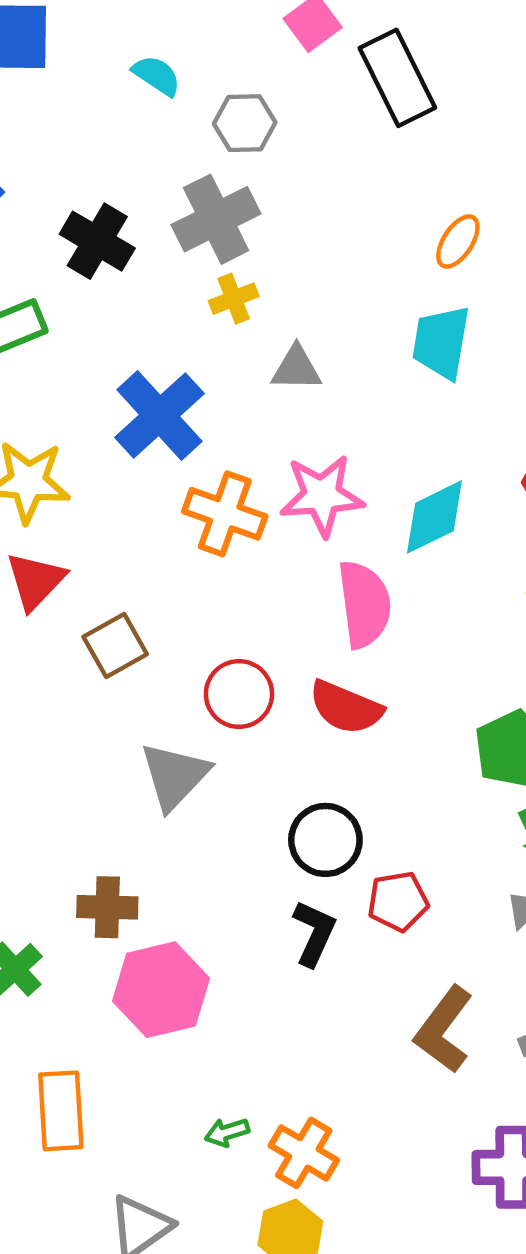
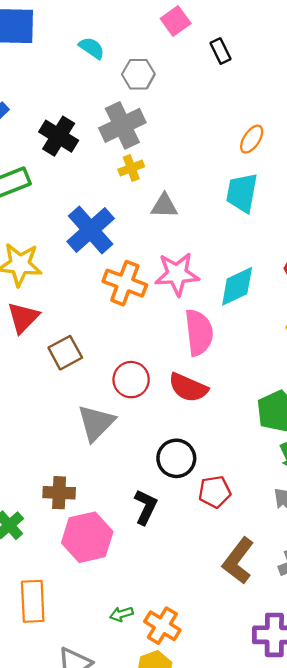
black rectangle: (397, 78) -> (221, 51), size x0.5
black L-shape: (314, 933) -> (146, 507), moved

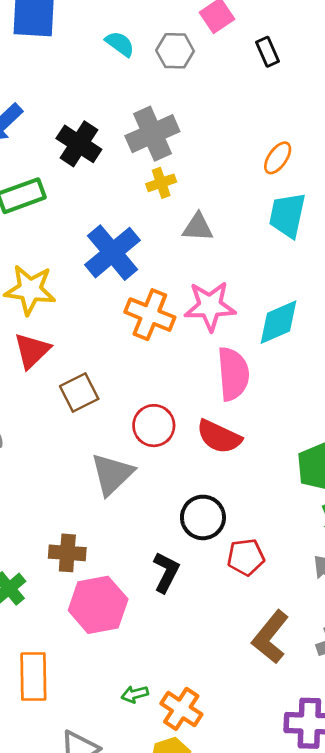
gray hexagon: (138, 74) -> (175, 51), moved
orange ellipse: (252, 139) -> (278, 158), moved

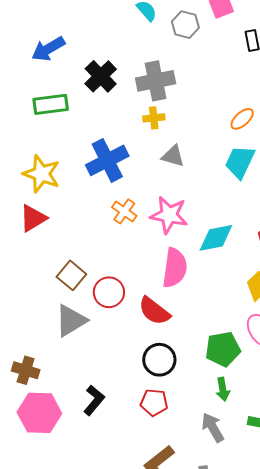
orange cross: (150, 315) -> (124, 211), size x0.7
brown square: (79, 392) -> (71, 275), moved, turned -36
black circle: (203, 517) -> (159, 360), moved

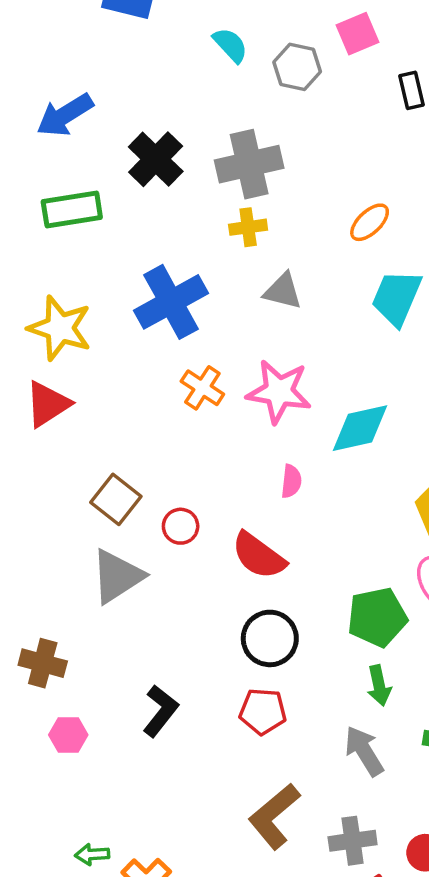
orange ellipse: (242, 119) -> (370, 222), moved
pink semicircle: (175, 268) -> (291, 481), size x0.5
red circle: (109, 292) -> (181, 526), size x0.7
pink hexagon: (39, 413) -> (68, 735), size x0.5

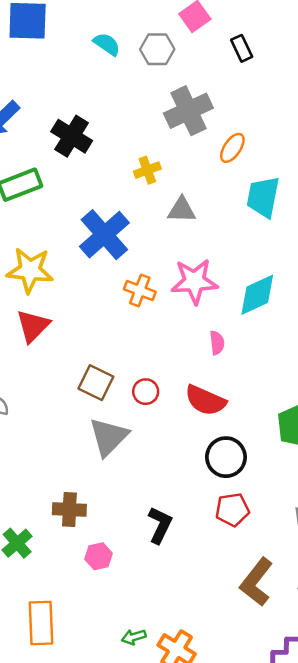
gray cross: (249, 164) -> (188, 111), moved

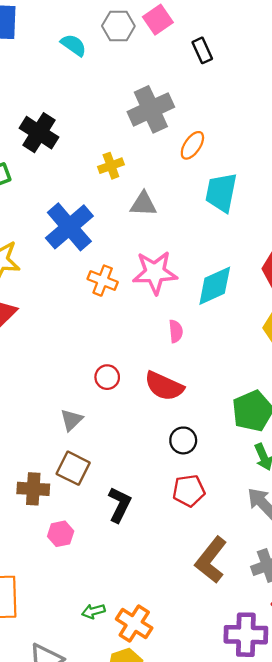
gray hexagon: (157, 49) -> (118, 26), moved
brown square: (96, 383) -> (73, 468), moved
gray triangle: (109, 437) -> (71, 420), size x0.6
black circle: (226, 457) -> (183, 440), size x0.7

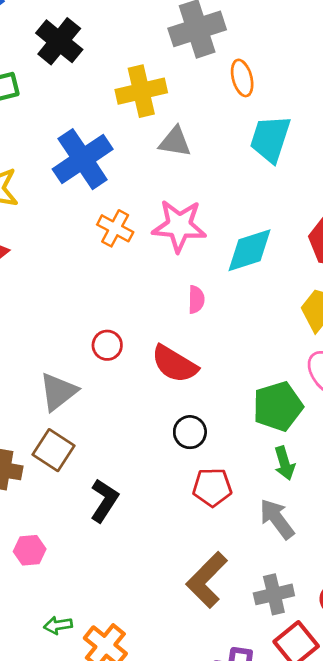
orange ellipse: (192, 145) -> (242, 78), turned -56
yellow cross: (111, 166) -> (141, 91), size x1.6
gray triangle: (71, 420) -> (58, 392), size x1.4
red pentagon: (189, 491) -> (212, 487), moved
pink hexagon: (61, 534) -> (30, 550), moved

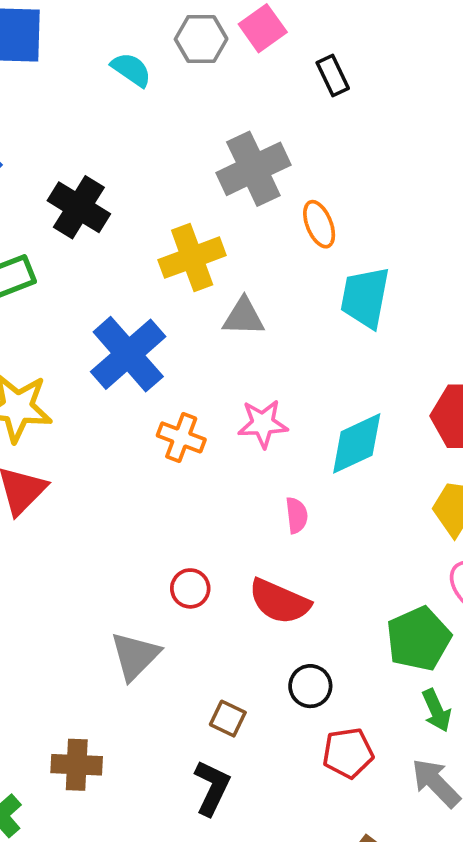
pink star: (179, 226) -> (263, 424), size x0.7
brown square: (54, 450) -> (228, 719), moved, size x0.7

